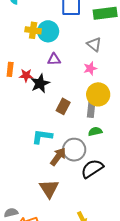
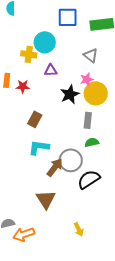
yellow cross: (33, 30) -> (29, 54), moved
black star: (40, 83) -> (70, 94), moved
yellow circle: (98, 94) -> (96, 93), moved
brown rectangle: (63, 106) -> (35, 119), moved

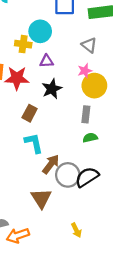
red star: (23, 86) -> (17, 78), size x1.6
black star: (70, 94) -> (52, 89), moved
cyan L-shape: (39, 147) -> (34, 143), turned 70
gray circle: (71, 160) -> (68, 175), moved

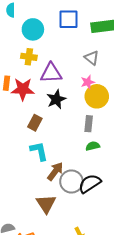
cyan circle: (40, 31) -> (33, 29), moved
purple triangle: (47, 61) -> (51, 73), size x1.6

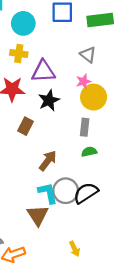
cyan L-shape: (39, 151) -> (48, 193), moved
brown arrow: (55, 171) -> (48, 161), moved

